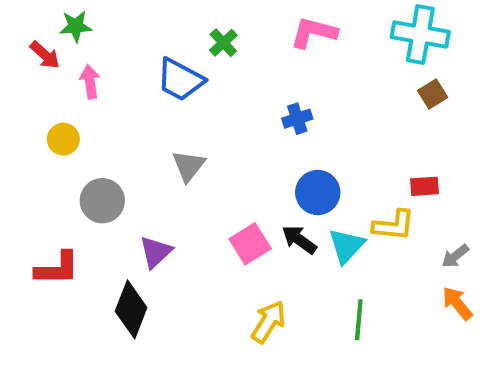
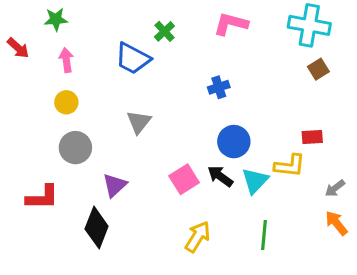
red arrow: (45, 55) -> (18, 48), moved
yellow circle: (63, 139) -> (66, 102), moved

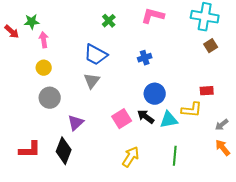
green star: (56, 19) -> (32, 22), moved
blue trapezoid: (133, 59) -> (96, 55), moved
cyan triangle: (255, 181) -> (169, 120), turned 36
red L-shape: (42, 197) -> (30, 150), moved

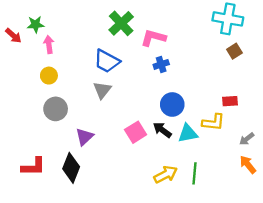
pink L-shape: (153, 16) -> (153, 38), moved
green cross: (109, 21) -> (121, 23), size x1.6
yellow arrow: (131, 157) -> (166, 174), moved, turned 30

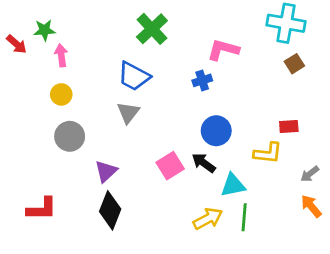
pink L-shape: (153, 38) -> (223, 50), moved
cyan triangle: (188, 133) -> (233, 185), moved
black diamond: (71, 168) -> (110, 210), moved

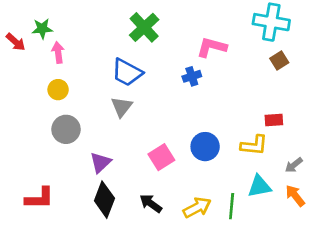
blue circle: (216, 131) -> (205, 147), moved
black arrow: (204, 163) -> (151, 204), moved
cyan triangle: (233, 185) -> (259, 186), moved

